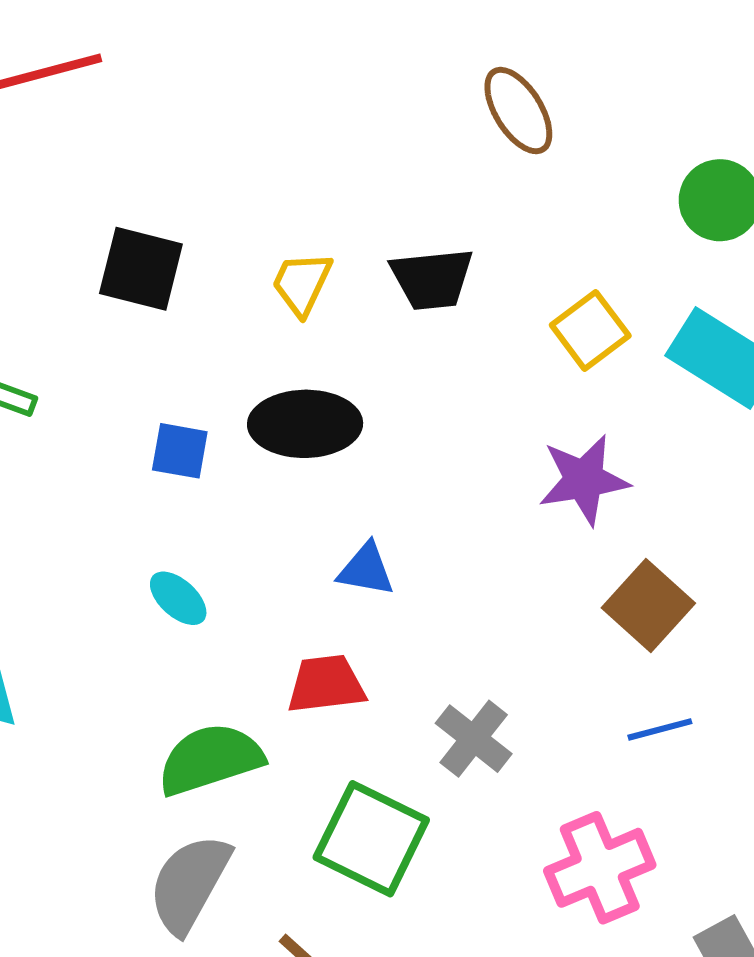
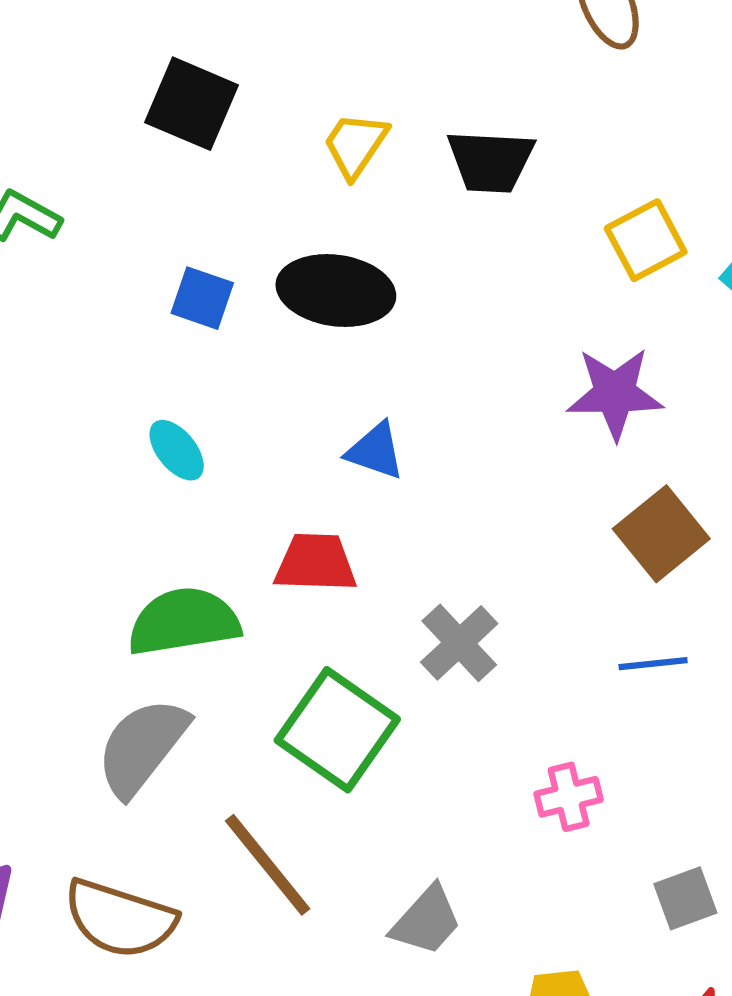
pink cross: (600, 868) -> (569, 797), size x0.6

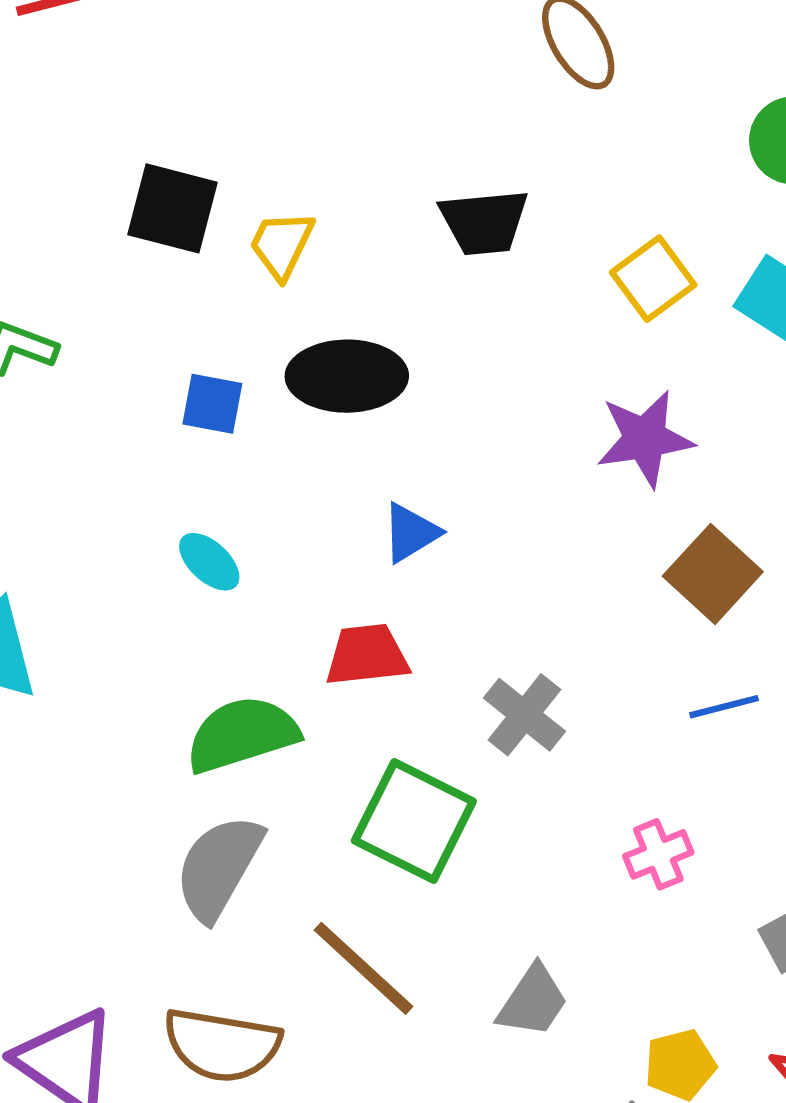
yellow trapezoid: (355, 145) -> (282, 245), moved
blue triangle: (375, 451) -> (411, 533), turned -42

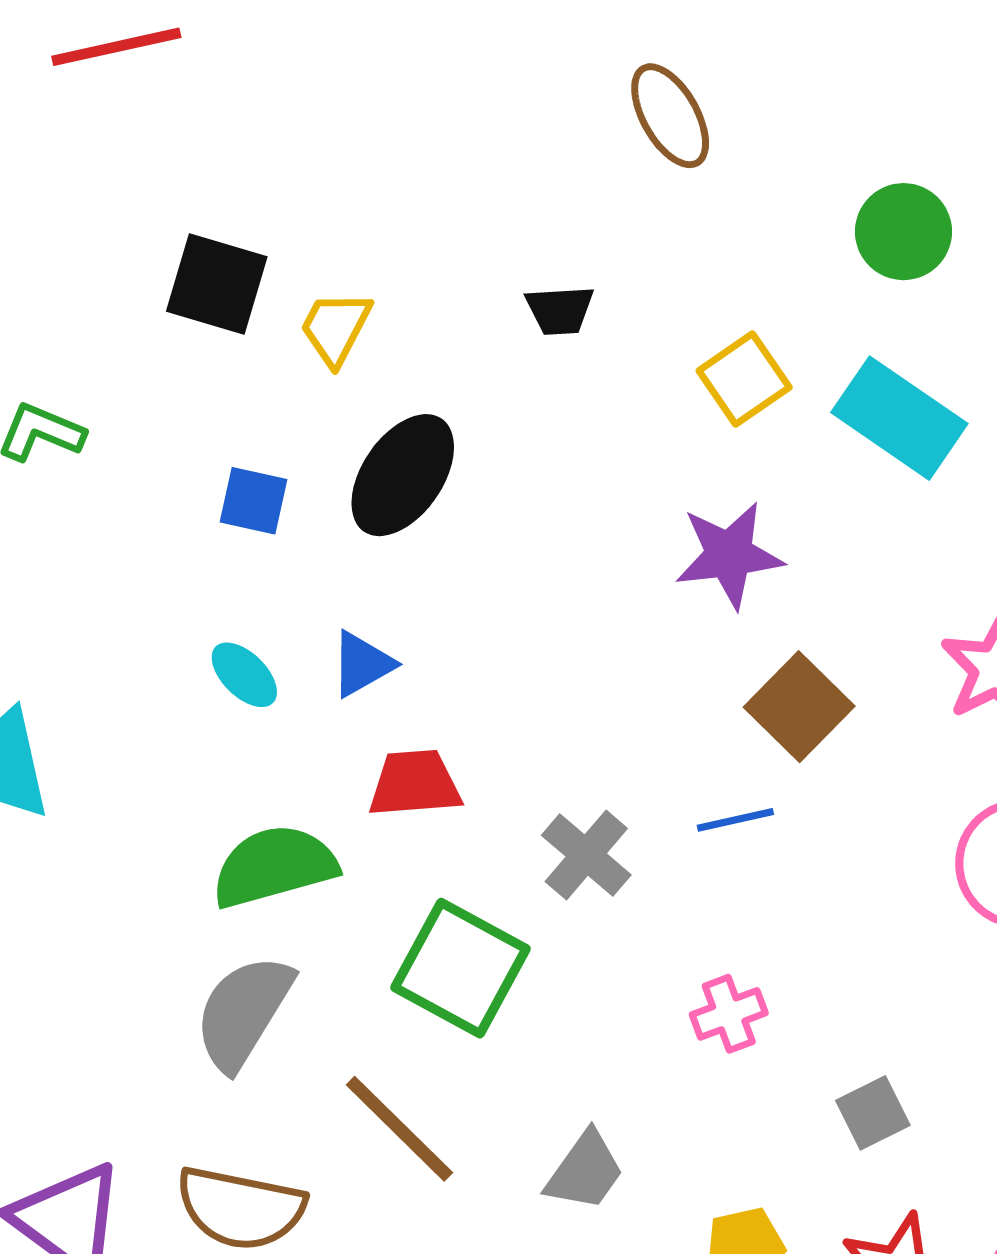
black trapezoid: (484, 222) -> (560, 310), size x0.7
black ellipse: (347, 376) -> (403, 475), turned -57
blue triangle: (411, 533) -> (362, 664), moved
blue line: (724, 707) -> (735, 820), moved

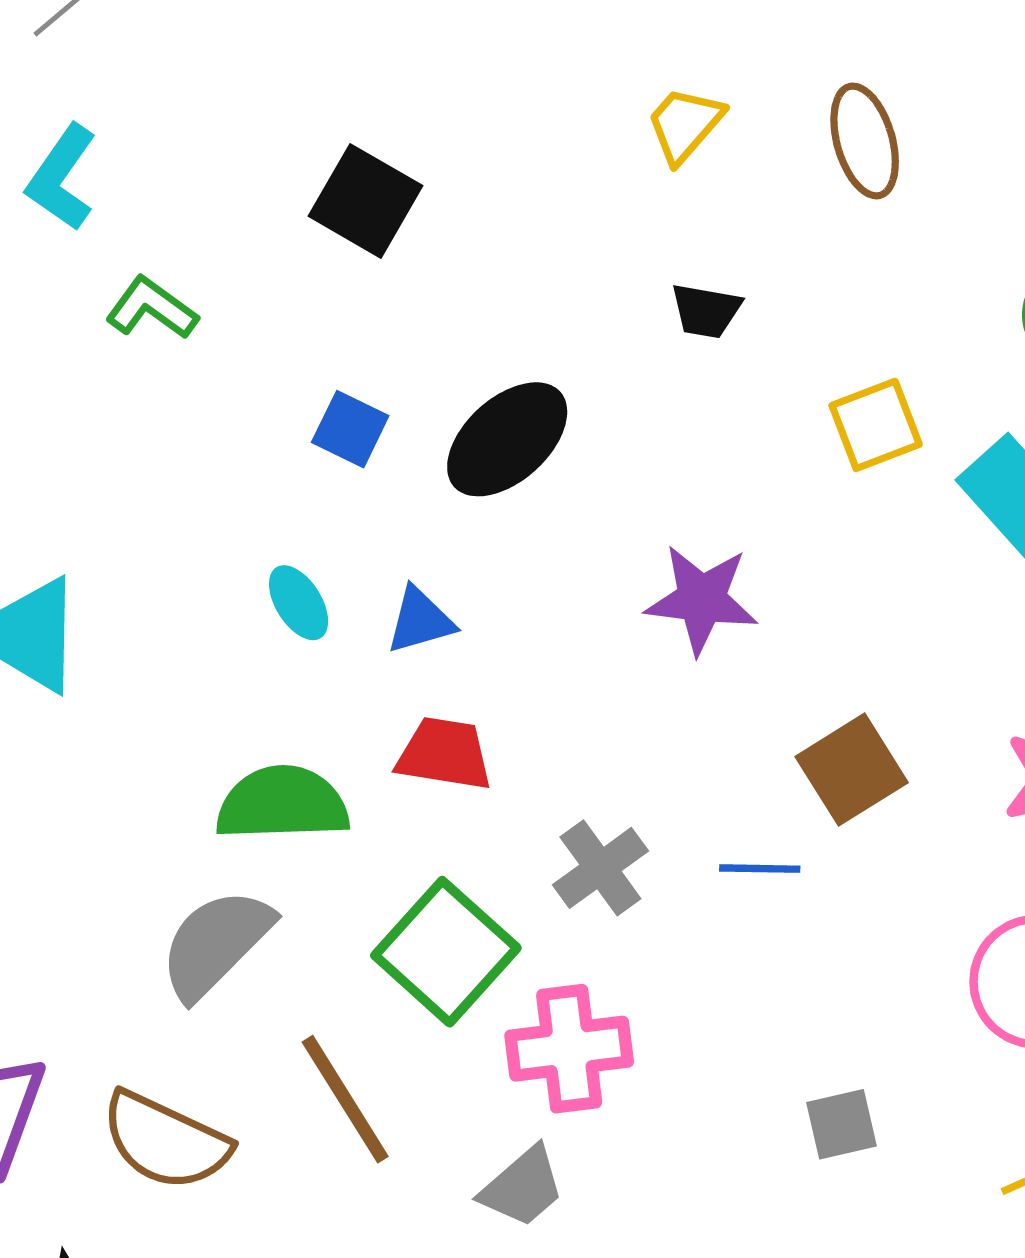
yellow trapezoid: (336, 328) -> (685, 125), moved
purple star: (729, 555) -> (702, 599), moved
pink cross: (729, 1014) -> (569, 1049), moved, size x1.6
gray square: (873, 1113) -> (842, 1124), moved

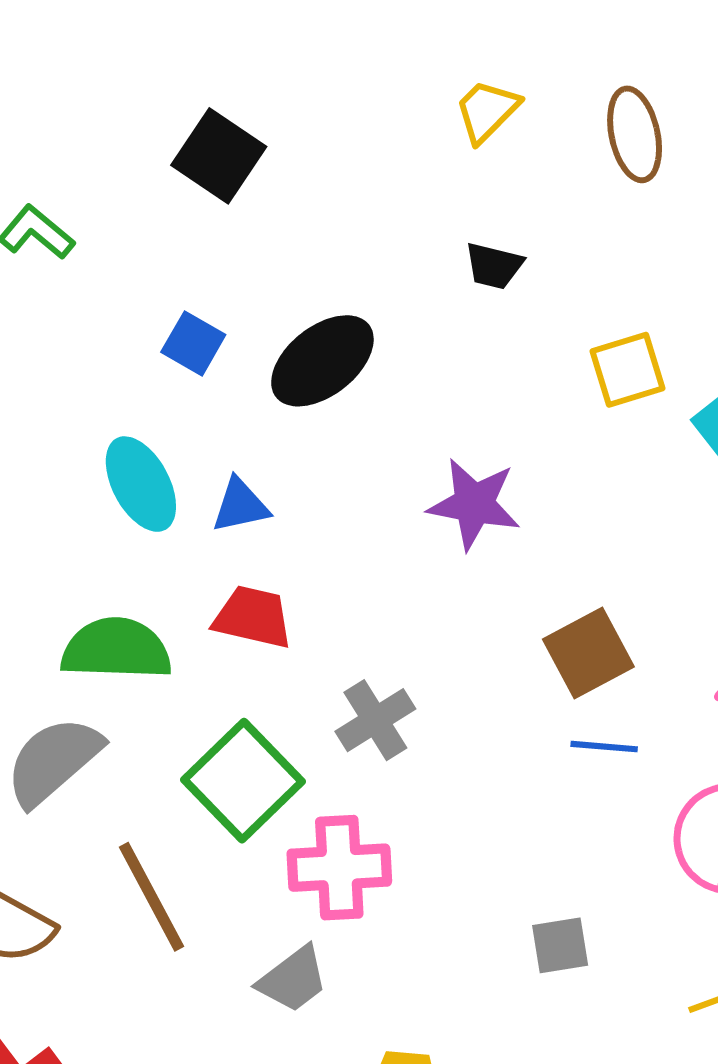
cyan ellipse: (299, 603) -> (141, 484), size x1.5
blue line: (760, 869) -> (604, 747), moved

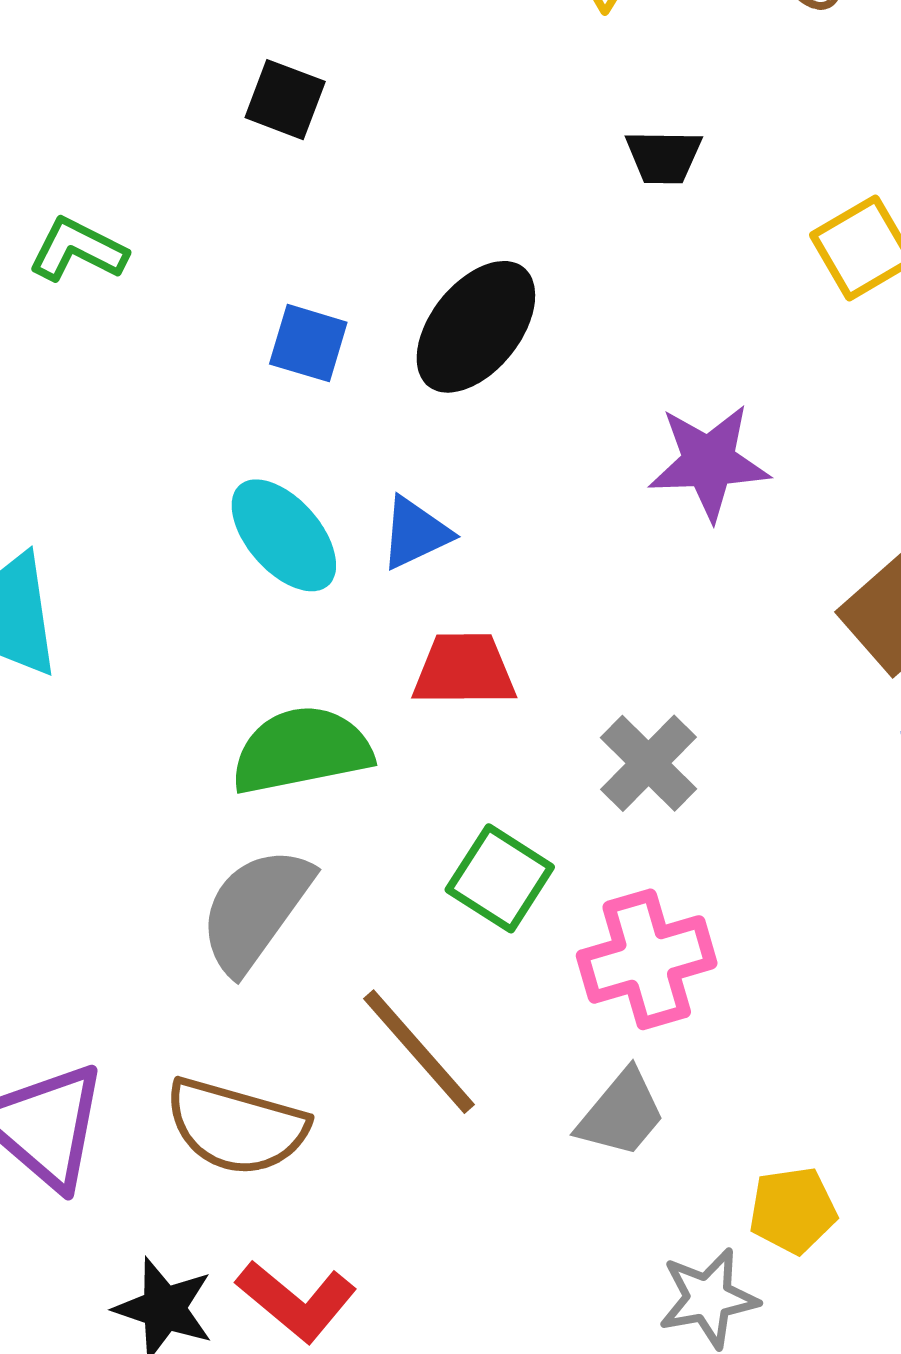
black square: (219, 156) -> (285, 100), size x0.7
green square: (243, 781) -> (500, 878), size x0.7

